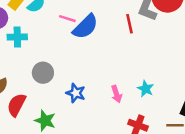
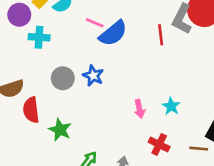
blue star: (76, 93) -> (93, 76), moved
red semicircle: (16, 105) -> (31, 110), turned -40

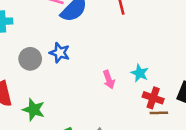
red cross: (159, 144) -> (153, 98), moved
brown line: (199, 149) -> (159, 113), moved

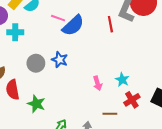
red cross: (153, 98) -> (132, 100), turned 35
brown line: (159, 113) -> (110, 114), moved

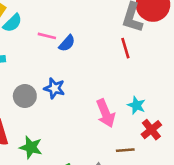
red line: (110, 24) -> (125, 48), moved
blue semicircle: (73, 25) -> (67, 43), size x0.6
pink arrow: (98, 83) -> (106, 113), size x1.5

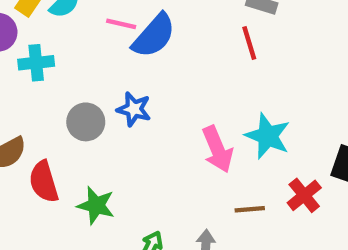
blue semicircle: (67, 43) -> (154, 36), size x1.6
cyan star: (136, 105) -> (268, 136), size x1.5
red cross: (151, 130) -> (304, 195), moved

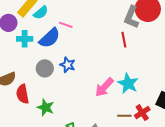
blue semicircle: (154, 36) -> (50, 38), moved
pink arrow: (217, 149) -> (104, 87), turned 60
brown line: (250, 209) -> (124, 116), moved

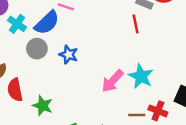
cyan cross: (25, 39) -> (17, 24), turned 35
gray circle: (45, 68) -> (37, 49), moved
red cross: (142, 113) -> (158, 111), turned -35

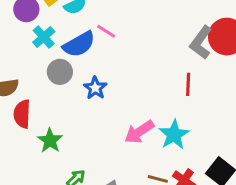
red line: (136, 24) -> (188, 84), moved

